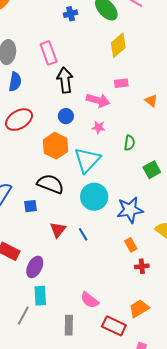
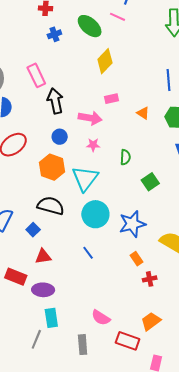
blue square: (31, 206) -> (33, 230), turned -32
red triangle: (58, 230) -> (43, 256), moved, turned 48
purple ellipse: (35, 267) -> (43, 290), turned 70

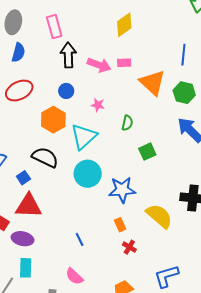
orange triangle: (143, 113) -> (152, 83), size x2.0
pink arrow: (90, 118) -> (99, 65), moved
blue line: (88, 253) -> (80, 239), moved
red triangle: (43, 256) -> (29, 206), size x1.6
red cross: (150, 279) -> (129, 247), turned 32

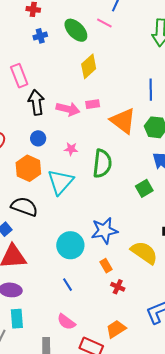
green semicircle: (127, 123) -> (102, 164), size x1.8
green square: (147, 152) -> (144, 188), moved
cyan circle: (88, 174) -> (70, 245), moved

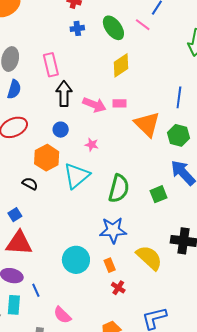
green semicircle: (102, 164) -> (119, 189), moved
black semicircle: (24, 207) -> (30, 184), moved, size x0.6
cyan circle: (70, 245) -> (76, 260), moved
blue line: (67, 285) -> (36, 290), moved

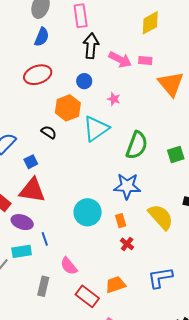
cyan rectangle: (14, 305) -> (22, 251), turned 72

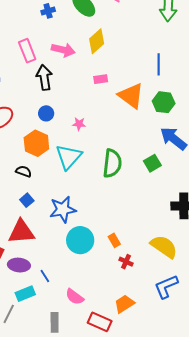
pink arrow: (120, 60) -> (63, 50), moved
blue square: (31, 162) -> (27, 200), moved
blue star: (127, 186) -> (63, 209), moved
yellow semicircle: (161, 217) -> (164, 247), moved

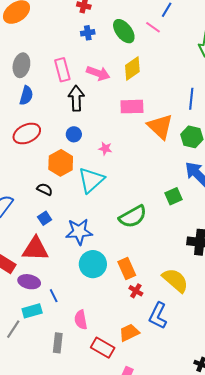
pink rectangle: (101, 79) -> (132, 107), size x1.6
green semicircle: (112, 163) -> (133, 217), moved, turned 48
orange rectangle: (114, 240) -> (127, 268), size x1.5
blue L-shape: (166, 287) -> (158, 316), moved, turned -48
pink semicircle: (75, 297) -> (81, 320), turned 36

